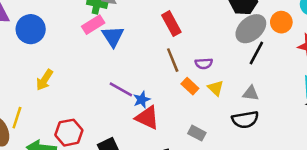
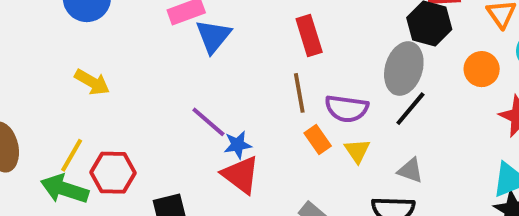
gray ellipse: (251, 29) -> (404, 69), moved, turned -44
black line: (256, 53) -> (410, 109), moved
purple semicircle: (204, 64) -> (347, 109), size x1.5
yellow arrow: (45, 80) -> (92, 82), turned -105
yellow line: (17, 118) -> (72, 155), moved

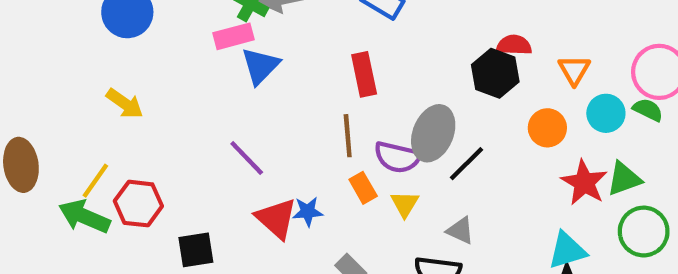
gray ellipse: (404, 69) -> (433, 133), moved
blue star: (238, 145) -> (308, 212), moved

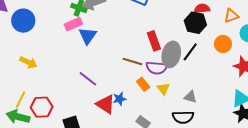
orange triangle: (574, 70) -> (231, 16), turned 49
red rectangle: (364, 74) -> (154, 41), moved
brown line: (348, 136) -> (132, 61), turned -60
black line: (467, 164) -> (190, 52), moved

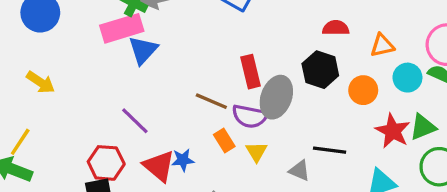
black hexagon: (195, 23) -> (320, 70), moved
pink rectangle: (73, 24) -> (122, 28), size x1.4
black line: (190, 52) -> (330, 150), moved, turned 54
red hexagon: (42, 107) -> (106, 163), moved

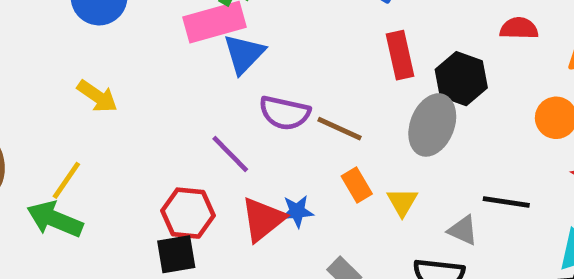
black hexagon: (320, 70) -> (461, 79), moved
red rectangle: (250, 72) -> (400, 55), moved
purple semicircle: (250, 116) -> (285, 113), moved
red triangle: (159, 166) -> (263, 219), turned 40

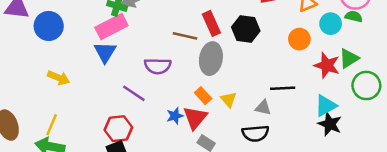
blue triangle: (244, 54) -> (105, 52), moved
gray ellipse: (432, 125) -> (211, 59), moved
brown line: (340, 129) -> (185, 36), moved
red triangle: (263, 219) -> (195, 118), moved

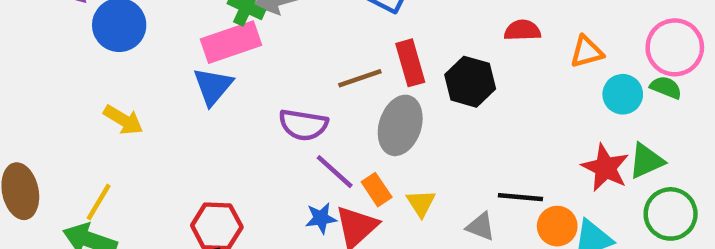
brown line: (185, 36) -> (360, 78), turned -40
orange circle: (299, 39) -> (557, 226), moved
purple line: (134, 93) -> (335, 172), moved

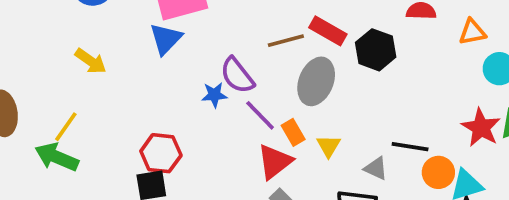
red rectangle: (410, 63) -> (328, 31), turned -48
purple semicircle: (303, 125) -> (237, 75), turned 39
blue star: (321, 218) -> (214, 95), moved

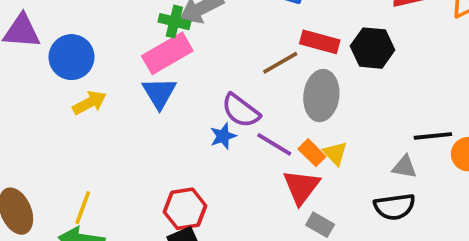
yellow arrow: (91, 61) -> (89, 103), moved, turned -48
yellow triangle: (329, 146) -> (335, 153), moved

